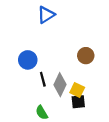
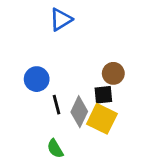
yellow square: (77, 90) -> (102, 119), size x1.5
black square: (78, 102) -> (103, 95), moved

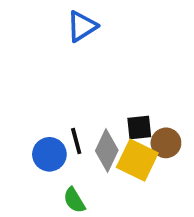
brown circle: (113, 73) -> (166, 143), moved
blue circle: (37, 79) -> (49, 154), moved

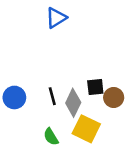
blue circle: (49, 154) -> (14, 97), moved
yellow square: (137, 160) -> (86, 129), moved

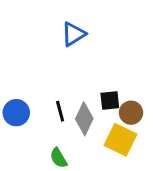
blue triangle: (56, 18) -> (74, 34), moved
yellow square: (86, 129) -> (120, 140), moved

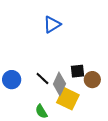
black line: (60, 111) -> (42, 79), turned -32
yellow square: (120, 140) -> (68, 99), moved

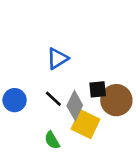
blue triangle: (52, 24) -> (57, 59), moved
brown circle: (92, 80) -> (116, 100), size x1.5

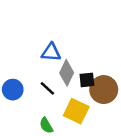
blue triangle: (57, 59) -> (51, 52), turned 36
gray diamond: (75, 105) -> (67, 73), moved

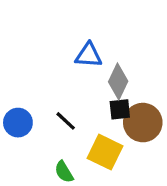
blue triangle: (51, 52) -> (89, 55), moved
gray diamond: (67, 73) -> (118, 81), moved

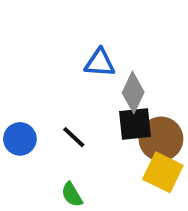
black square: (120, 109) -> (135, 124), size x1.4
yellow square: (105, 152) -> (163, 172), moved

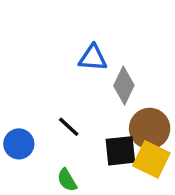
black square: (135, 124) -> (120, 151), moved
blue circle: (20, 139) -> (19, 144), moved

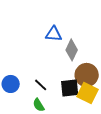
black line: (69, 127) -> (41, 85), moved

